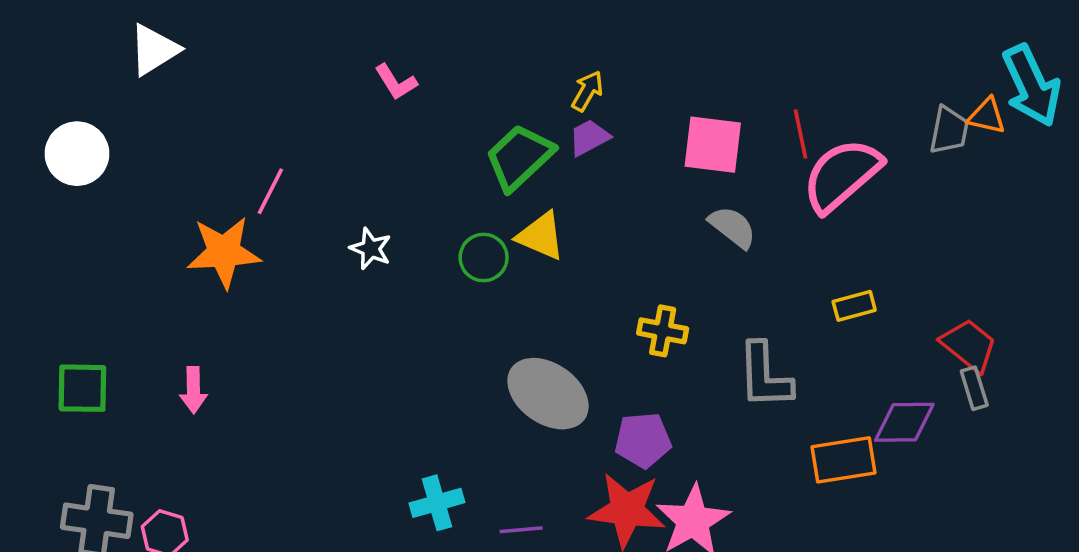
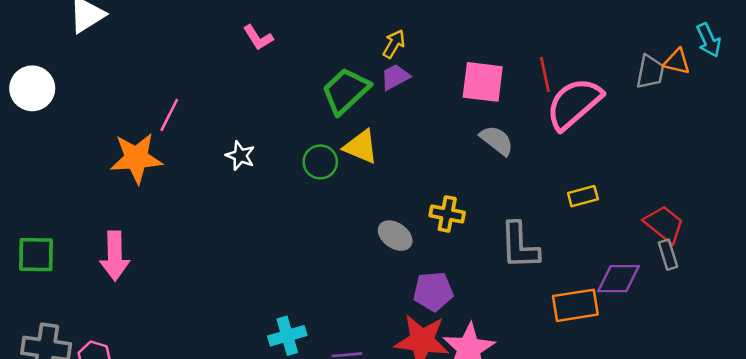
cyan arrow: (1032, 86) -> (709, 40), size x0.6
pink arrow: (193, 390) -> (115, 256), size x1.5
gray ellipse: (548, 394) -> (395, 236), moved, size x0.6

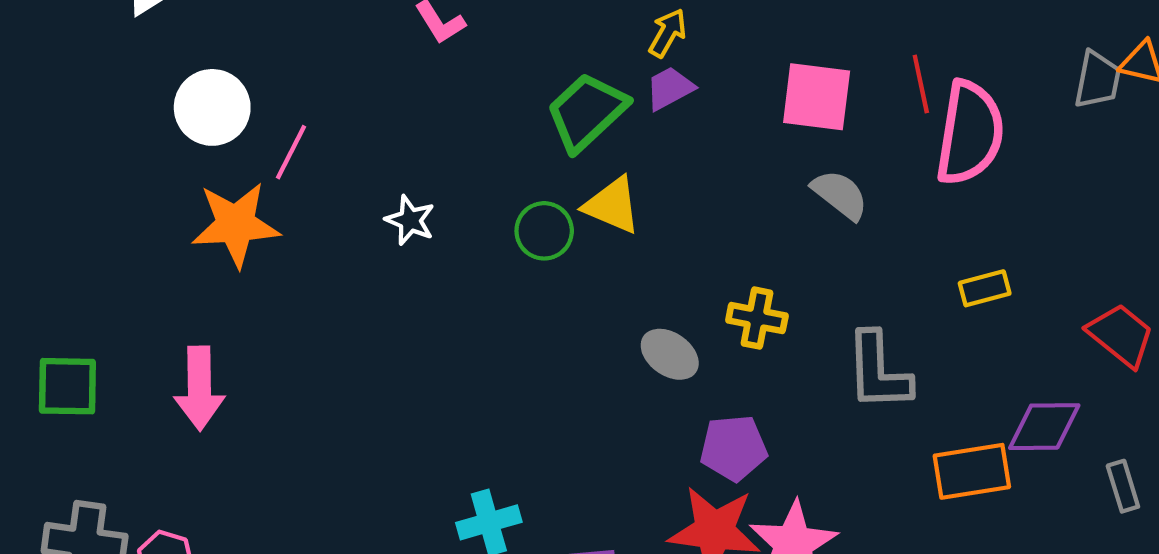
white circle: (32, 88) -> (212, 107), moved
pink semicircle: (574, 104) -> (970, 133), turned 140
gray rectangle: (668, 255) -> (1123, 486), moved

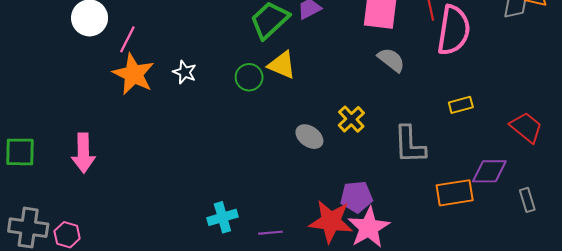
orange star: (236, 224) -> (134, 74), moved, turned 30
yellow cross: (757, 318) -> (351, 119), turned 36
purple pentagon: (734, 448) -> (356, 197), moved

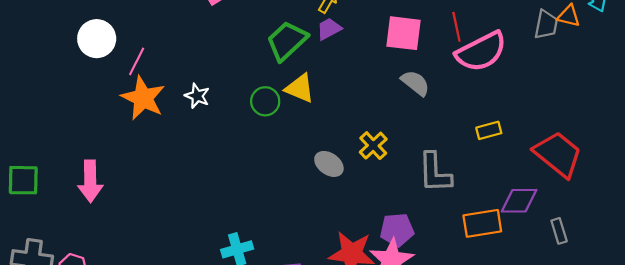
pink semicircle: (454, 30) -> (481, 52), turned 54
red trapezoid: (526, 127) -> (558, 154), size x1.4
purple pentagon: (356, 197) -> (397, 230), moved

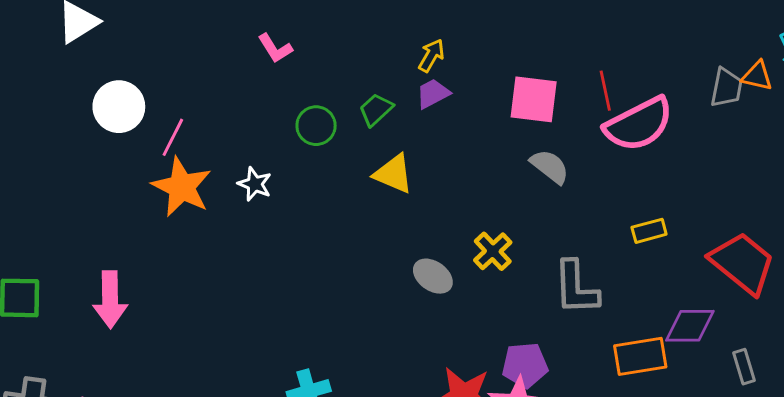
green trapezoid: (287, 41) -> (376, 110), size x0.6
green circle: (265, 101) -> (316, 126), moved

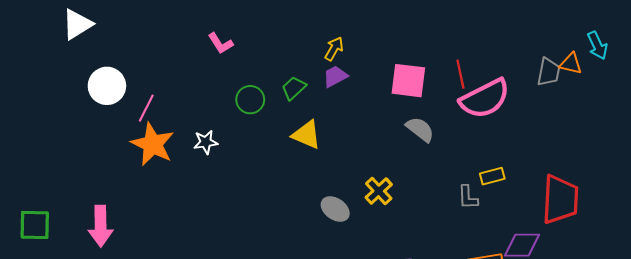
white star: (255, 184) -> (206, 142), turned -30
red trapezoid: (743, 263) -> (560, 199), turned 54
gray L-shape: (576, 288) -> (468, 197), moved, size x0.6

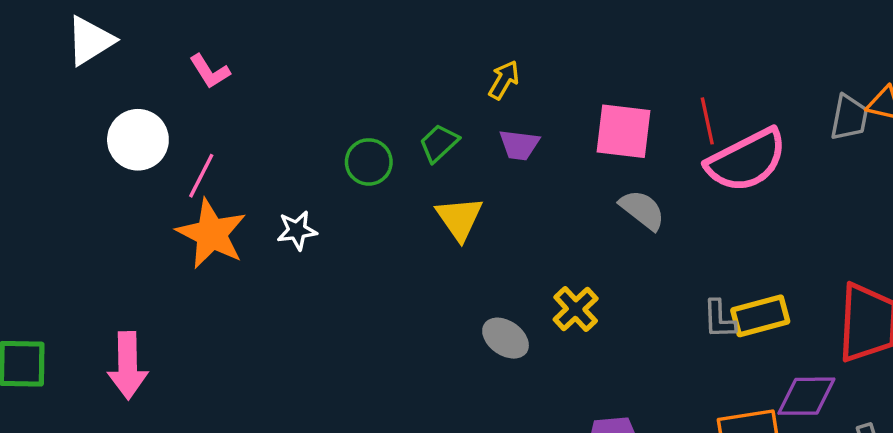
pink L-shape: (221, 43) -> (210, 71), moved
purple trapezoid: (335, 76) -> (519, 145), moved, turned -145
yellow triangle: (307, 135) -> (459, 218), turned 32
yellow rectangle: (492, 176) -> (760, 316), moved, size x1.4

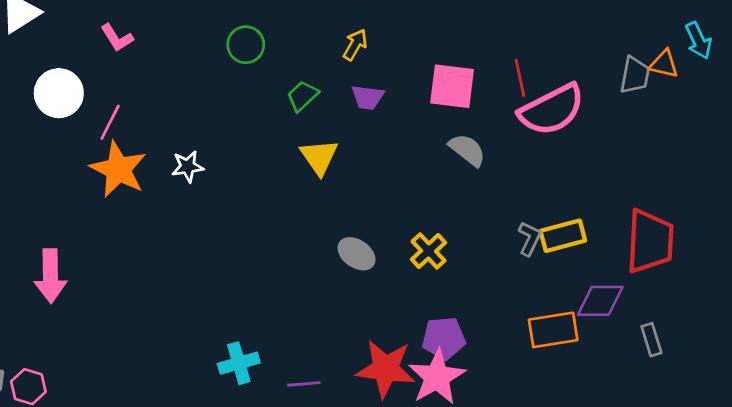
green circle: (369, 162) -> (246, 45), moved
yellow cross: (576, 309) -> (429, 251), moved
gray L-shape: (719, 319) -> (530, 239), turned -152

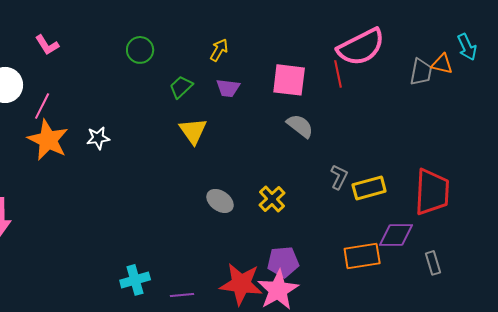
pink semicircle: (552, 110) -> (361, 47), moved
gray L-shape: (530, 239) -> (339, 177), moved

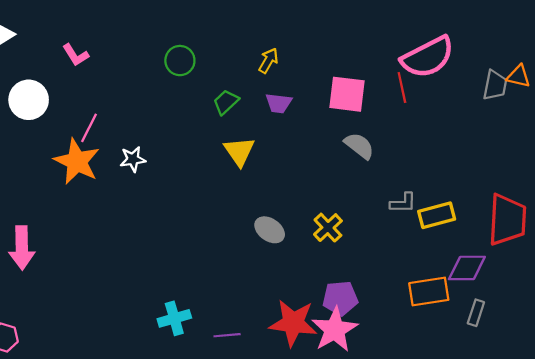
pink line: (42, 106) -> (89, 128), moved
gray L-shape: (339, 177) -> (403, 203), turned 65
gray rectangle: (433, 263) -> (476, 313), moved, turned 35

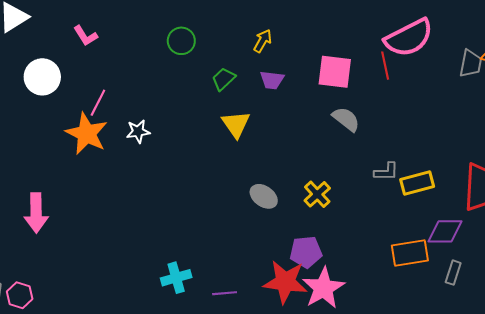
purple pentagon: (340, 298) -> (306, 252), moved

